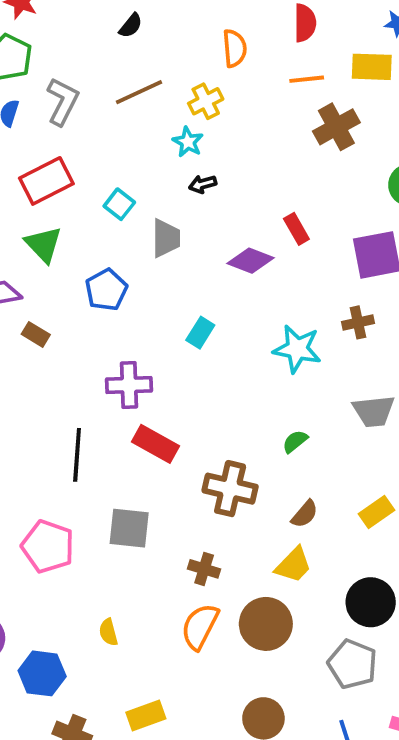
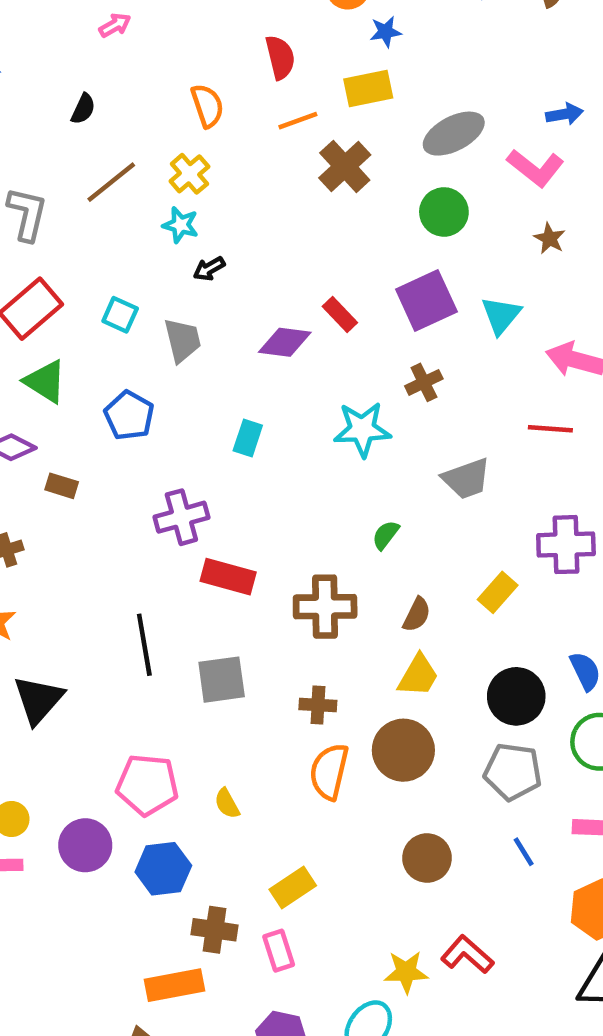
red rectangle: (296, 229) -> (340, 314), moved
black line: (77, 455) -> (144, 645), moved
pink pentagon: (48, 546) -> (147, 785), moved

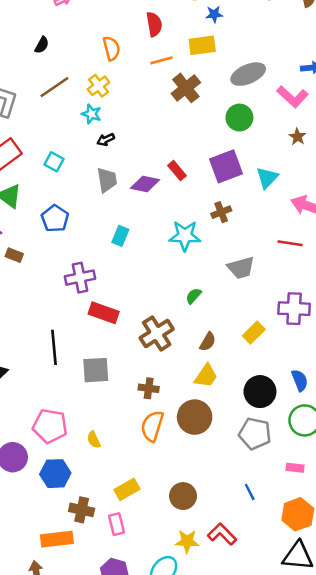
gray trapezoid: (182, 340) -> (107, 180), moved
brown cross: (325, 607) -> (157, 333), turned -36
blue line: (524, 852) -> (250, 492), moved
brown circle: (427, 858) -> (183, 496), moved

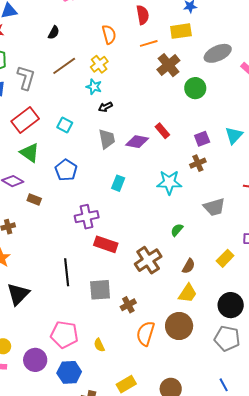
green circle: (239, 118) -> (195, 88), moved
purple square: (226, 166) -> (202, 139), moved, size x0.6
brown cross: (149, 388) -> (128, 305), moved, turned -35

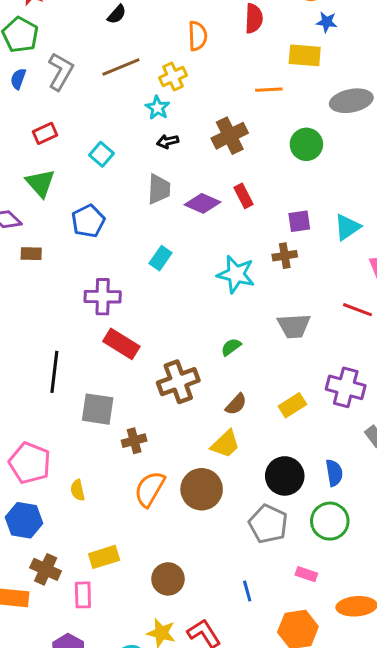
orange line: (149, 43) -> (269, 90), moved
brown cross: (168, 65) -> (230, 136), moved
red rectangle: (25, 120) -> (45, 133), size x0.6
brown rectangle: (34, 200) -> (31, 254), turned -32

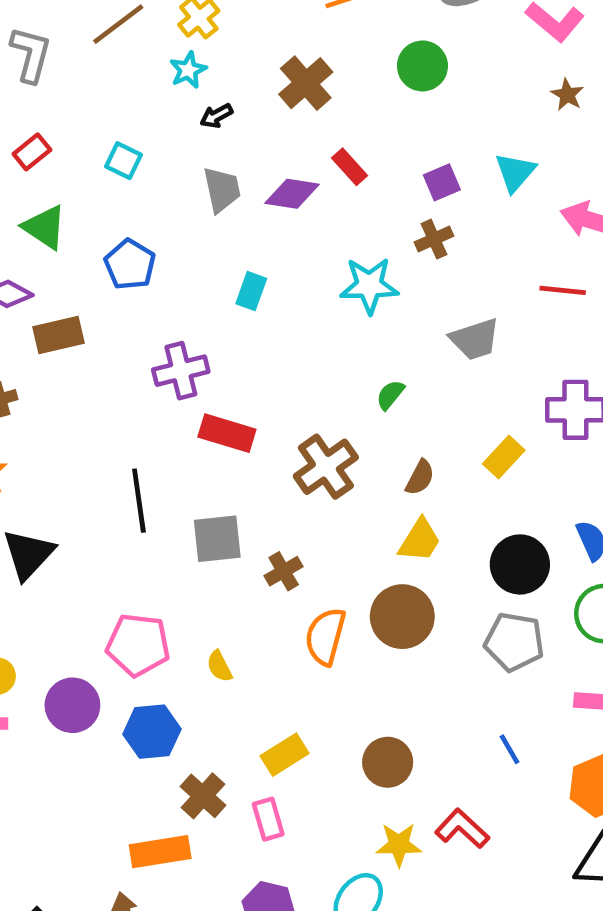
cyan star: (158, 108) -> (188, 70), turned 30
brown rectangle: (31, 254) -> (58, 335), size x1.5
brown cross: (46, 569) -> (203, 796), turned 32

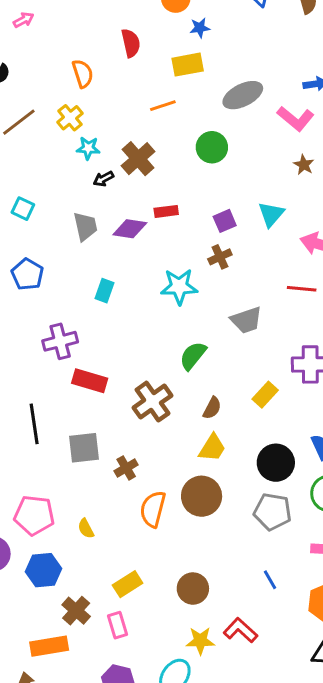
cyan star: (188, 70) -> (88, 148), moved, turned 30
black arrow: (216, 116) -> (103, 179), moved
red rectangle: (350, 167) -> (166, 211), turned -55
green semicircle: (390, 395) -> (193, 356), size x1.5

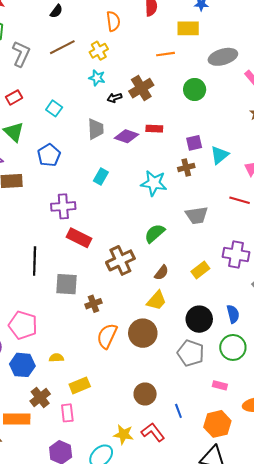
cyan star: (88, 148) -> (97, 78), moved
cyan triangle: (271, 214) -> (220, 155), moved
yellow semicircle: (86, 528) -> (56, 358), moved, turned 104
blue line: (270, 580) -> (178, 411), moved
brown circle: (193, 589) -> (145, 394), moved

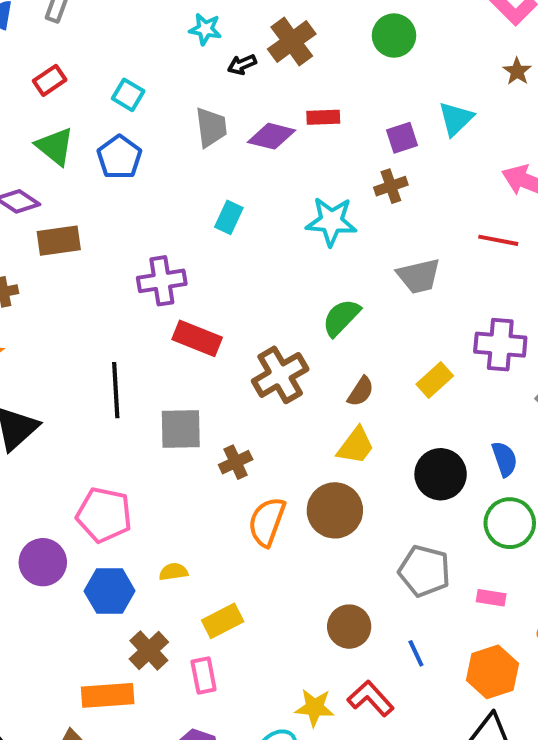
blue pentagon: (49, 155) -> (119, 157), moved
cyan triangle: (220, 155) -> (456, 119), moved
gray pentagon: (191, 353) -> (424, 571), moved

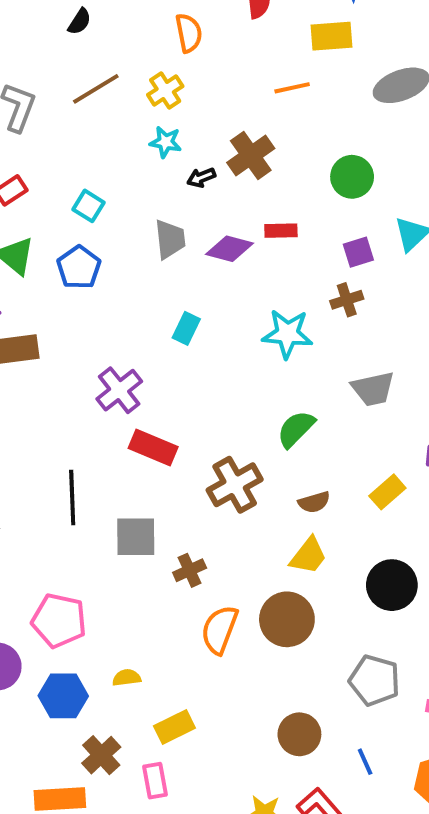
green circle: (394, 36) -> (352, 177), moved
purple cross: (162, 281) -> (119, 390), turned -30
brown semicircle: (361, 391) -> (314, 502), turned 40

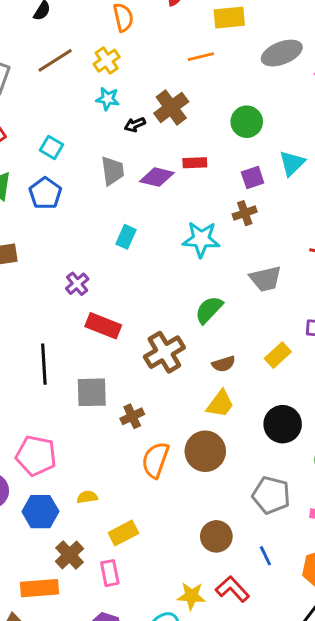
purple cross: (119, 390) -> (77, 284), size x0.7

